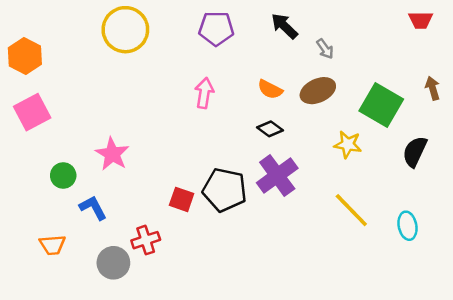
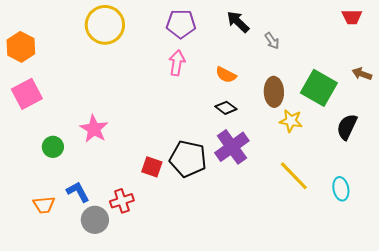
brown arrow: (433, 88) -> (362, 74), turned -54
brown ellipse: (318, 91) -> (274, 92), moved, turned -68
pink arrow: (204, 93) -> (177, 63), moved
blue L-shape: (93, 208) -> (78, 192), moved

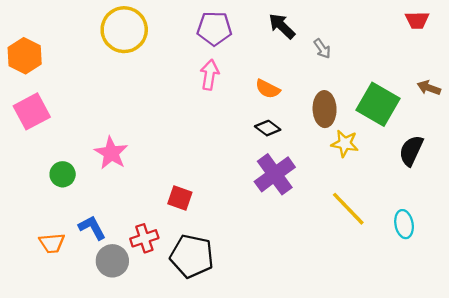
black pentagon: (188, 159) -> (192, 256), moved

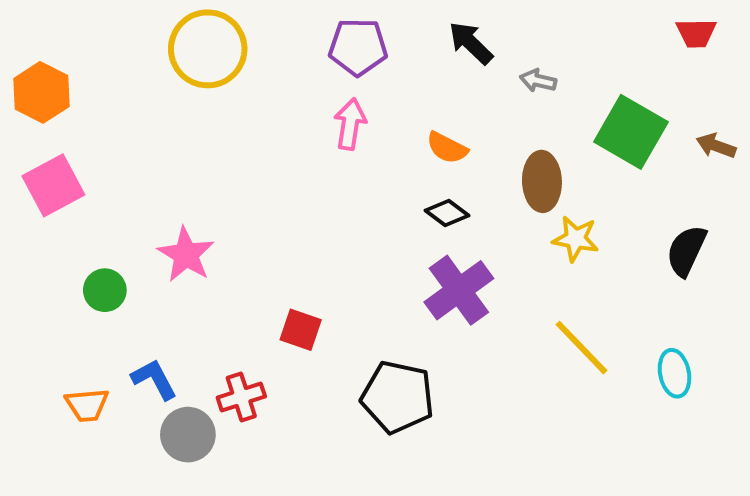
gray arrow: (322, 49) -> (538, 81), turned 138
green square: (378, 104) -> (631, 132), moved
black pentagon: (192, 256) -> (398, 397), moved

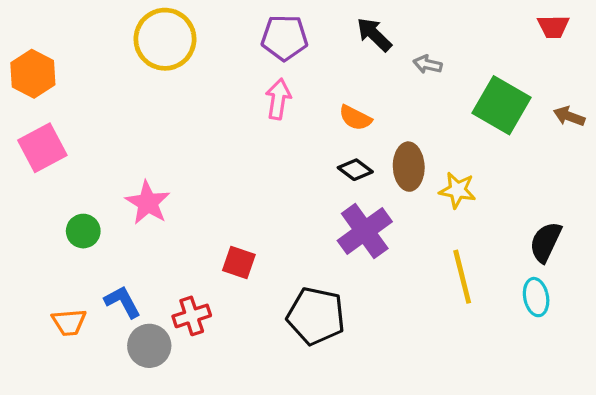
brown ellipse: (542, 181) -> (409, 167), moved
black semicircle: (686, 251) -> (546, 242), moved
yellow line: (582, 348) -> (462, 277), turned 30

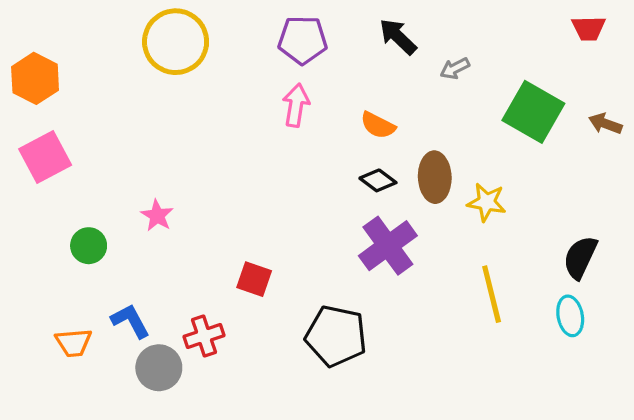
gray arrow: (428, 64) -> (455, 68), turned -40
pink star: (148, 203) -> (157, 216), size x0.7

